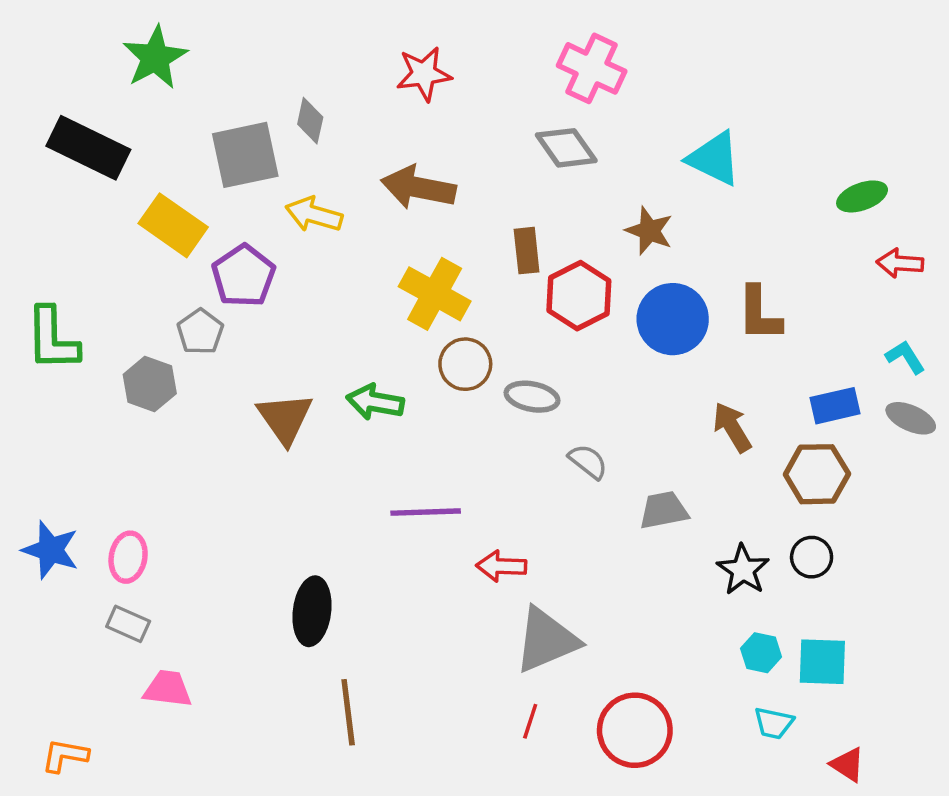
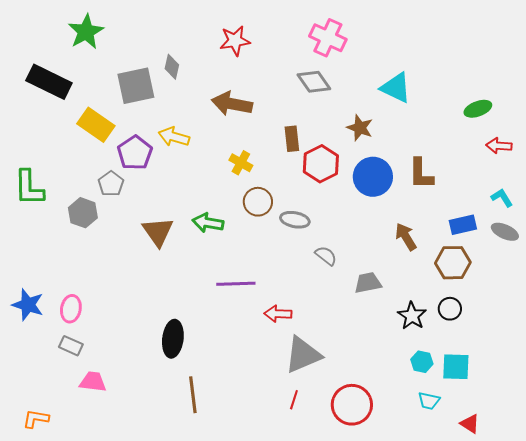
yellow arrow: (314, 214) -> (174, 137), moved
yellow cross: (435, 294) -> (241, 163), size x0.6

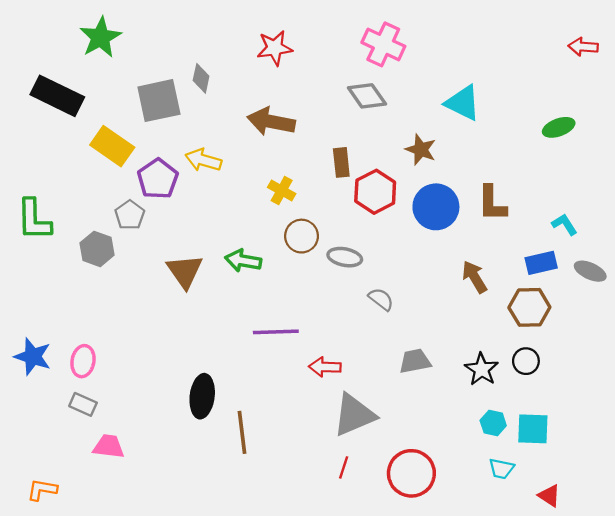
red arrow: (499, 146) -> (583, 47), moved
cyan L-shape: (502, 198) -> (564, 224), moved
gray trapezoid: (368, 283) -> (415, 361), moved
brown line: (193, 395) -> (242, 432), moved

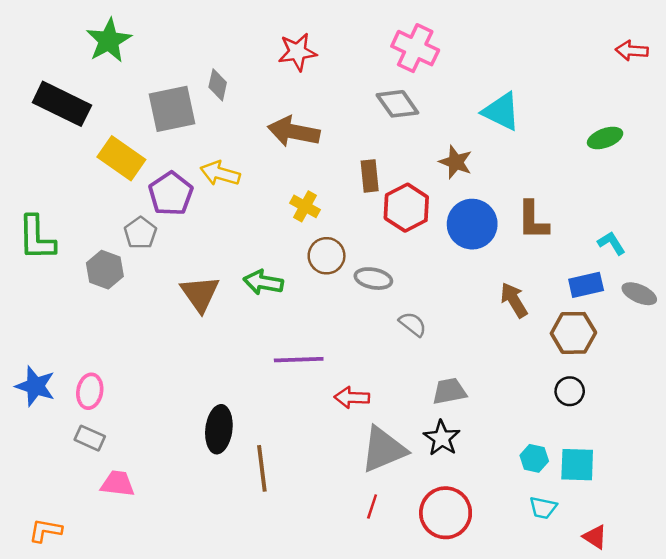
black star: (482, 369) -> (442, 438), moved

